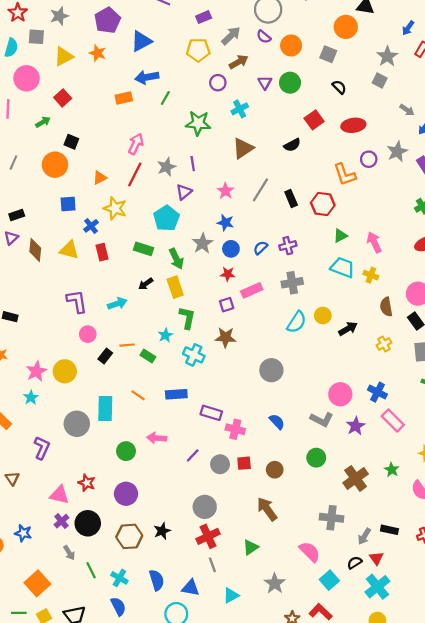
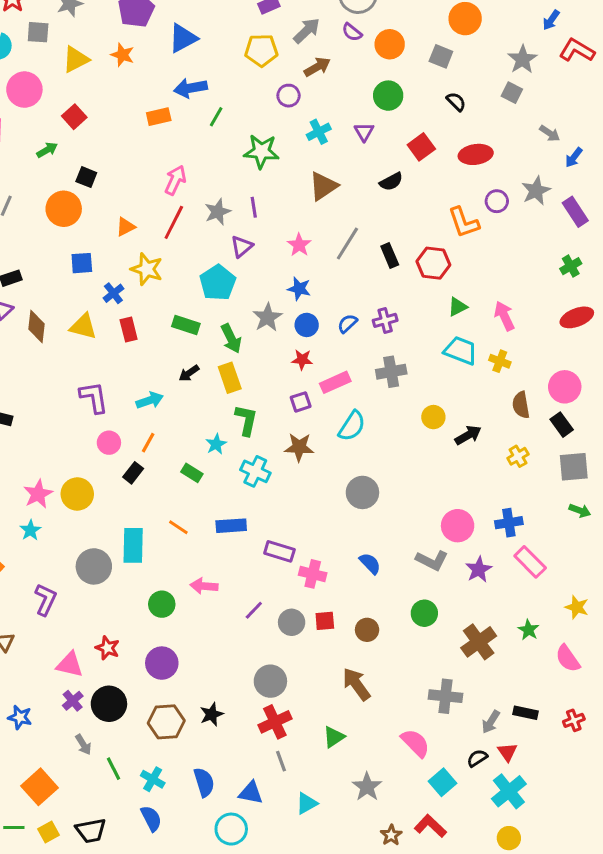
purple triangle: (265, 83) -> (364, 132), moved
cyan semicircle: (297, 322) -> (352, 426), moved
orange line: (127, 345) -> (148, 443), moved, turned -56
blue cross: (377, 392) -> (509, 523), turned -36

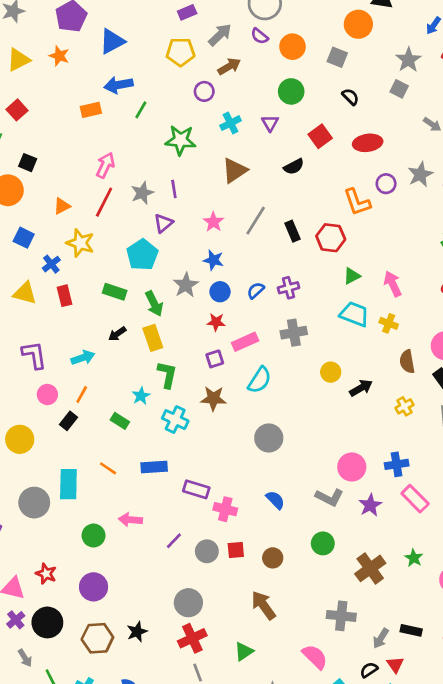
blue square: (82, 263) -> (24, 238), turned 30

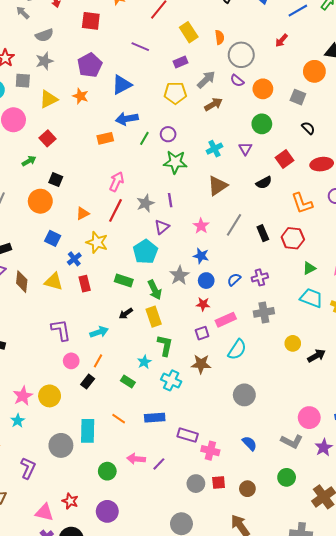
purple circle: (204, 91) -> (168, 134), moved
orange L-shape: (357, 202) -> (302, 203), moved
purple line: (174, 541) -> (159, 464), moved

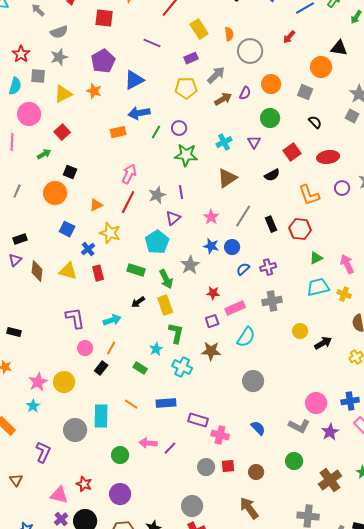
purple semicircle: (237, 81) -> (245, 93), moved, turned -104
blue circle: (206, 281) -> (232, 247), moved
cyan trapezoid: (311, 298) -> (318, 287), turned -35

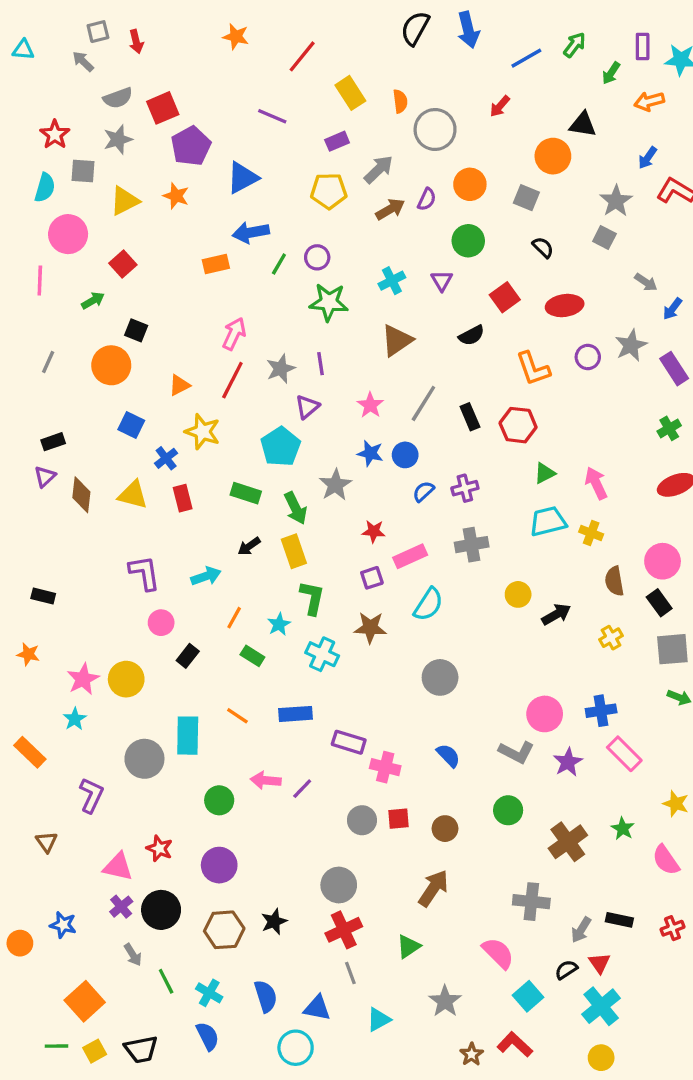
red square: (104, 18) -> (163, 108), moved, turned -30
orange line: (111, 348) -> (234, 618), moved
brown arrow: (249, 508) -> (433, 888), turned 70

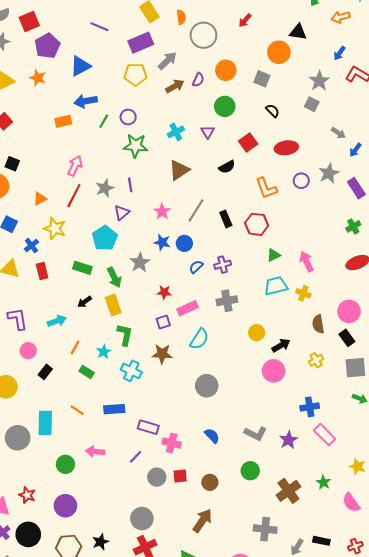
purple rectangle: (337, 141) -> (141, 43), size x1.6
pink circle: (545, 714) -> (274, 371), moved
purple line: (302, 789) -> (136, 457), moved

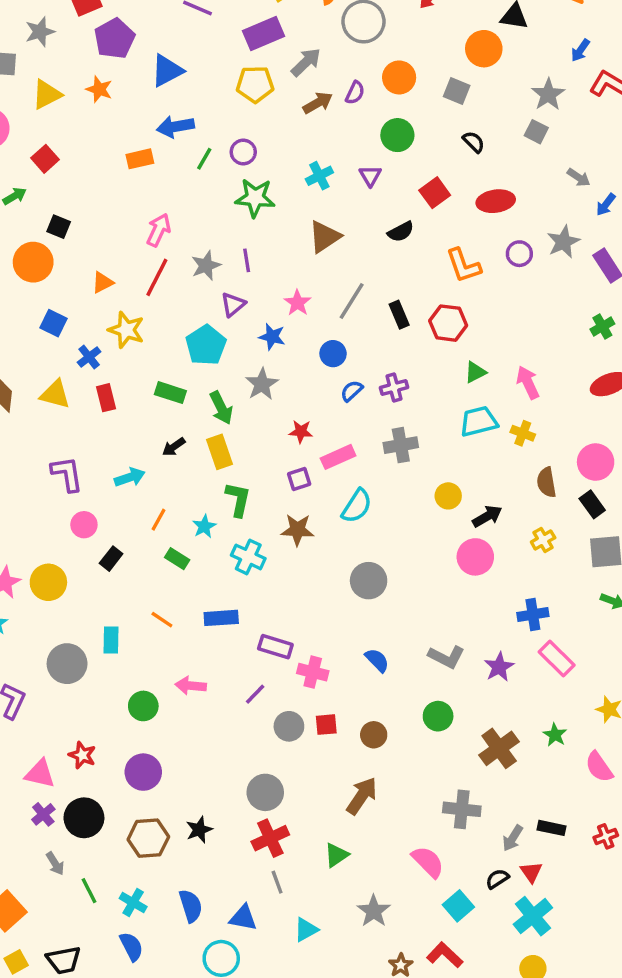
blue star: (162, 242) -> (272, 337), moved
cyan rectangle: (45, 423) -> (111, 640), size x0.7

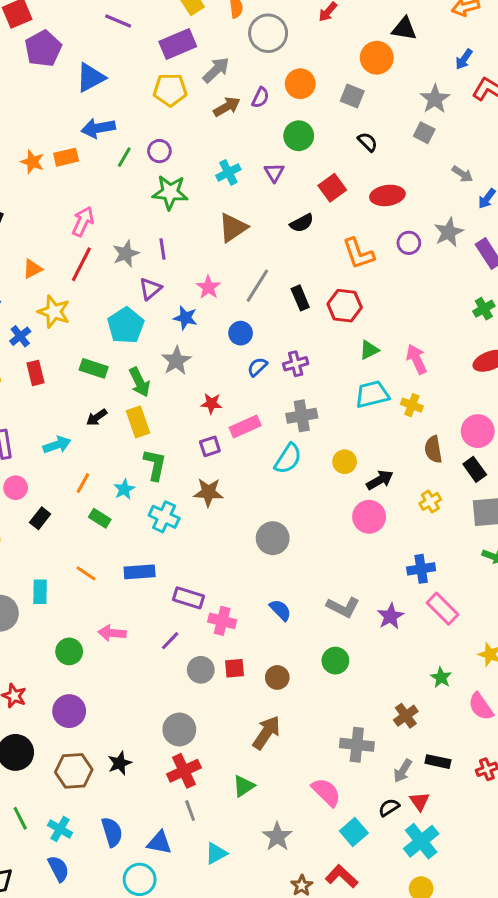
orange star: (99, 89) -> (32, 162), moved
cyan semicircle: (357, 506) -> (288, 459), moved
brown cross: (499, 748) -> (406, 716), moved, size x0.7

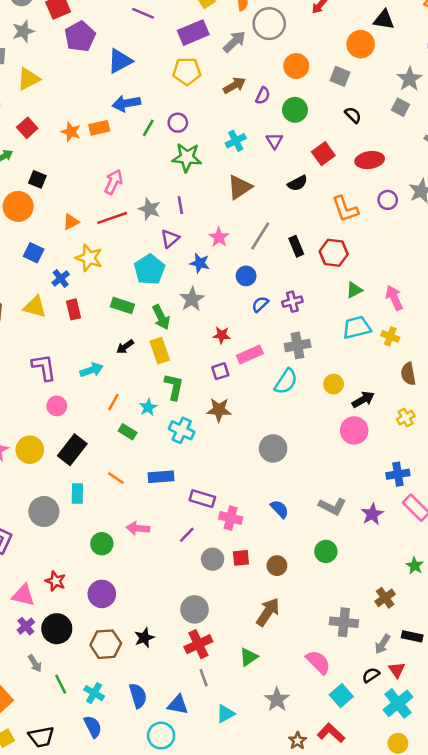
gray arrow: (216, 70) -> (234, 42), moved
purple semicircle: (260, 97) -> (263, 96), moved
gray star: (126, 254) -> (149, 209), turned -30
red line: (81, 264) -> (112, 218), turned 44
black rectangle: (40, 518) -> (72, 450), moved, size x1.6

